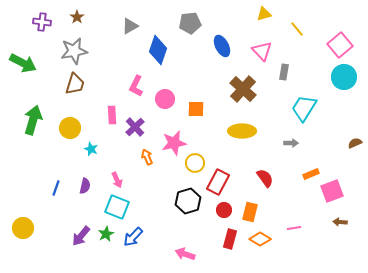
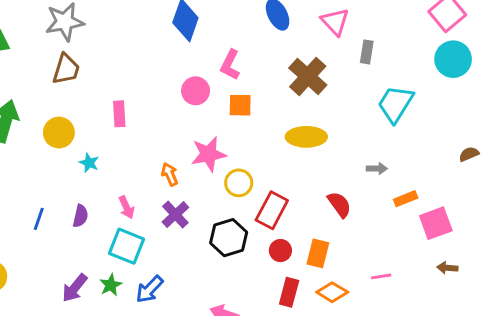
pink L-shape: (136, 86) -> (230, 65), moved
purple cross: (135, 127) -> (175, 215), moved
gray arrow: (291, 143) -> (377, 169), moved

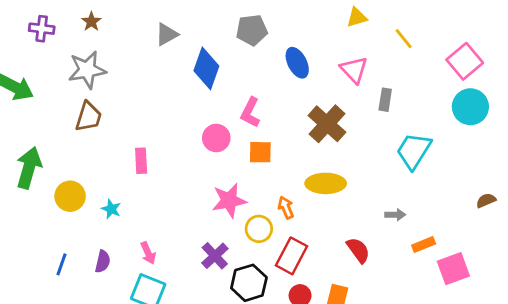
yellow circle: (59, 133) -> (70, 196), moved
orange arrow: (170, 174) -> (286, 208), moved
purple cross: (175, 215) -> (215, 256), moved

